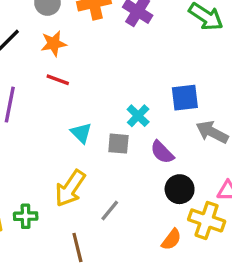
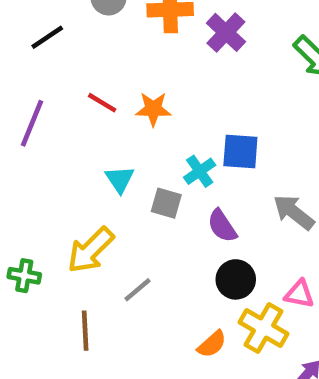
orange star: (54, 44) -> (153, 109), moved
blue square: (185, 98) -> (240, 151), moved

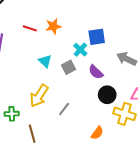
gray square: (166, 203) -> (68, 67), turned -32
brown line: (85, 331) -> (32, 134), moved
orange semicircle: (212, 344) -> (97, 133), moved

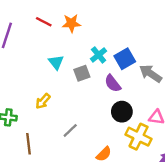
blue square: (97, 37) -> (125, 59), moved, turned -30
yellow arrow: (39, 96) -> (43, 101), size x0.6
gray line: (64, 109) -> (70, 130), moved

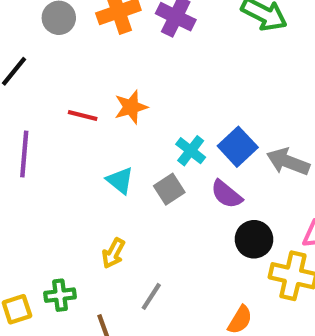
gray line: (70, 130) -> (151, 296), moved

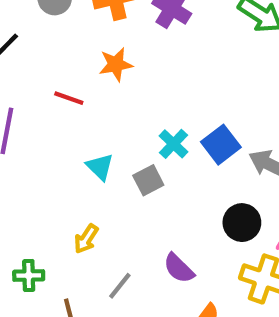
orange star: (131, 107) -> (116, 64), moved
purple semicircle: (227, 194) -> (179, 268), moved
black circle: (254, 239) -> (242, 223), moved

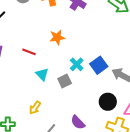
orange star: (116, 64) -> (57, 37), moved
red line: (69, 98) -> (29, 52), moved

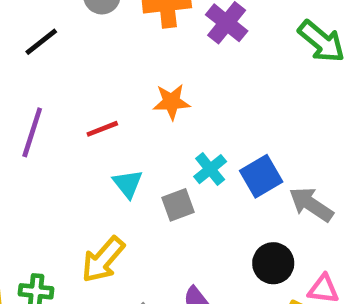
red line: (29, 52) -> (102, 129), turned -48
yellow arrow: (35, 108) -> (103, 260), size x1.5

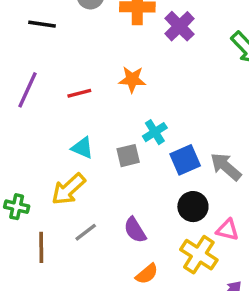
black line: (41, 42) -> (42, 24), turned 40
blue square: (261, 176) -> (185, 160), moved
cyan triangle: (128, 184) -> (82, 148), moved, turned -35

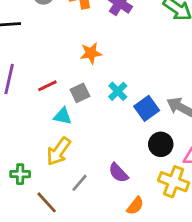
red line: (79, 93) -> (47, 86), moved
gray square: (128, 156) -> (80, 93), moved
brown line: (41, 247) -> (47, 202), turned -30

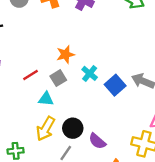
orange star: (91, 53) -> (65, 54), moved
black circle: (161, 144) -> (73, 128), moved

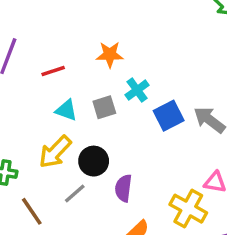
gray square: (58, 78) -> (104, 107), moved
purple semicircle: (97, 141) -> (123, 188), turned 42

